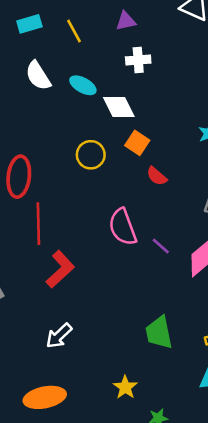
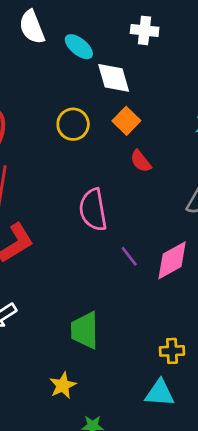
purple line: (161, 246) -> (129, 256), moved
green trapezoid: (159, 333) -> (85, 330), moved

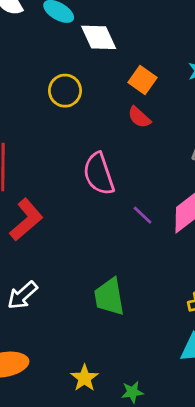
orange square: (126, 121) -> (143, 80), moved
yellow star: (63, 385) -> (85, 378), moved

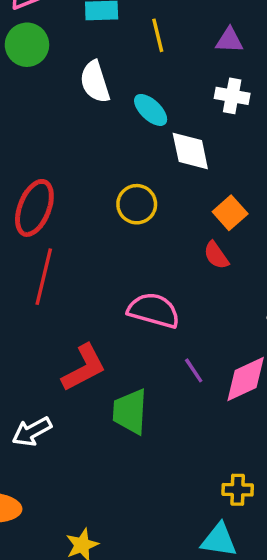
pink semicircle: (99, 174) -> (154, 310), turned 111
red L-shape: (26, 220) -> (84, 368), moved
green trapezoid: (109, 297) -> (130, 412), moved

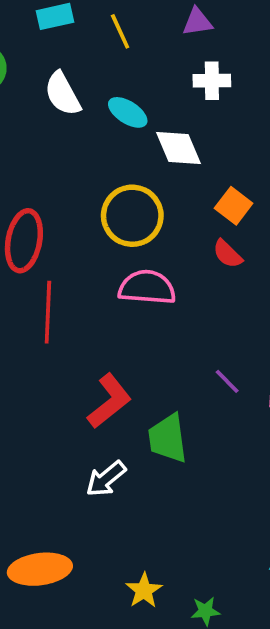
yellow circle: (137, 204) -> (132, 216), size x1.4
pink semicircle: (154, 310) -> (147, 287), moved
white arrow: (32, 432) -> (106, 479), moved

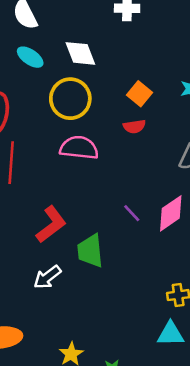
cyan ellipse: (128, 112) -> (30, 57), moved
white diamond: (179, 148) -> (80, 53), moved
red semicircle: (227, 254) -> (134, 126), turned -55

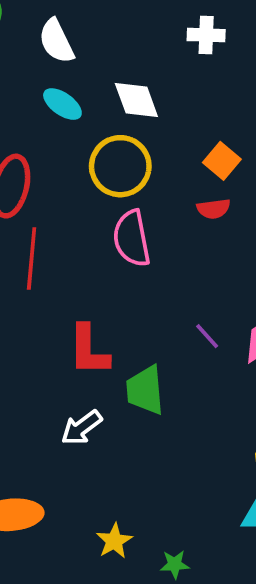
pink semicircle: (79, 148) -> (132, 238), turned -108
red L-shape: (51, 224) -> (89, 350), turned 126

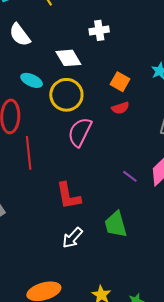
white cross: (206, 35) -> (99, 30), moved
cyan ellipse: (62, 104) -> (32, 80), moved
pink semicircle: (132, 238) -> (80, 132), turned 48
green trapezoid: (145, 390) -> (116, 224), moved

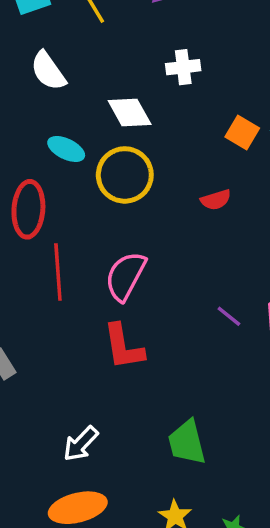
orange square: (120, 82) -> (242, 133), moved
pink semicircle: (80, 132) -> (125, 276), moved
green trapezoid: (116, 224) -> (187, 442), moved
white arrow: (72, 238) -> (81, 444), moved

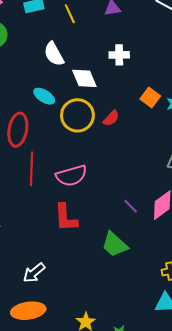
white semicircle: (48, 71) -> (54, 54), moved
red semicircle: (216, 200) -> (111, 118), moved, turned -36
pink semicircle: (125, 276) -> (71, 176), turned -140
green trapezoid: (187, 442) -> (115, 244), moved, turned -40

